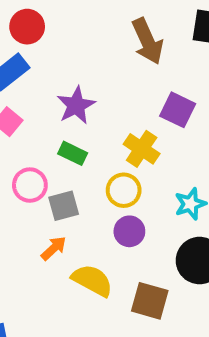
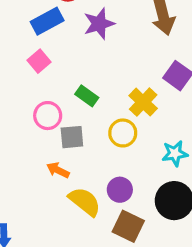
purple star: (76, 105) -> (99, 24), moved
purple circle: (129, 231) -> (120, 190), moved
orange arrow: (54, 248) -> (58, 170), turned -120

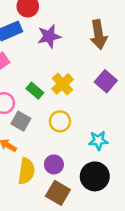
yellow cross: (143, 102) -> (62, 84), moved
gray square: (72, 137) -> (21, 121), turned 30
yellow semicircle: (85, 202) -> (26, 171), turned 55

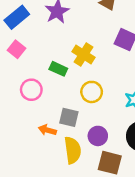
gray square: (21, 121) -> (69, 117), moved

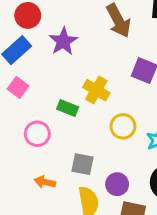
yellow circle: (92, 92) -> (123, 126), moved
orange arrow: (47, 130) -> (45, 182), moved

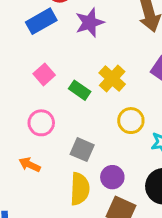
pink square: (18, 87) -> (44, 74), moved
pink circle: (37, 134) -> (41, 123), moved
orange arrow: (45, 182) -> (30, 165), moved

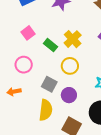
yellow circle: (131, 121) -> (70, 66), moved
orange arrow: (30, 165) -> (14, 92), turned -40
purple circle: (112, 177) -> (69, 95), moved

